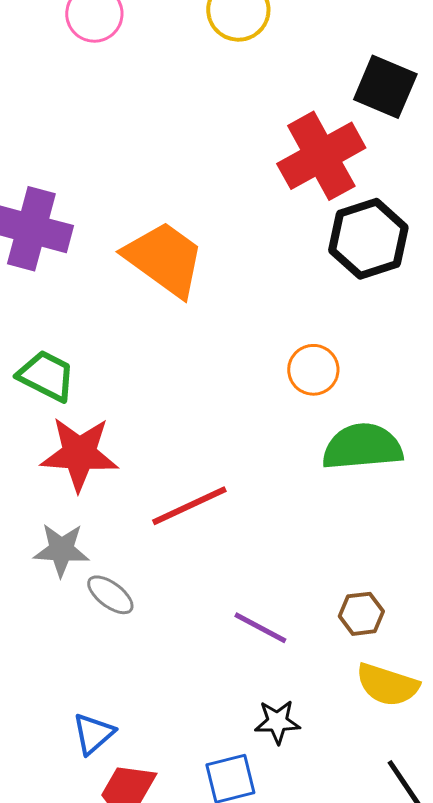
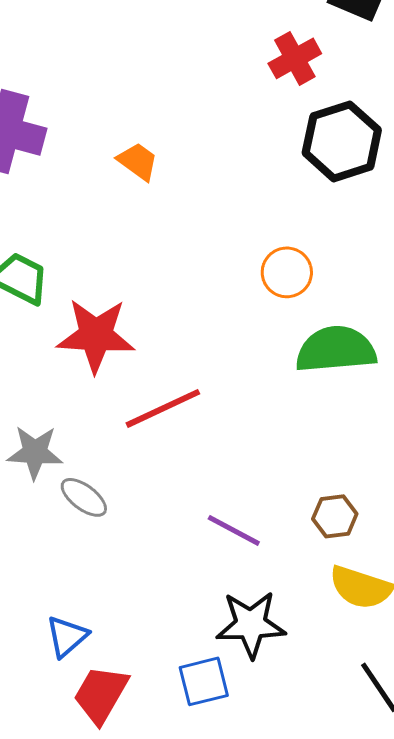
red cross: (321, 156) -> (295, 58), size x0.6
orange trapezoid: (164, 259) -> (138, 161), size x0.5
red star: (79, 454) -> (96, 335), moved
black star: (277, 722) -> (251, 624), size x1.5

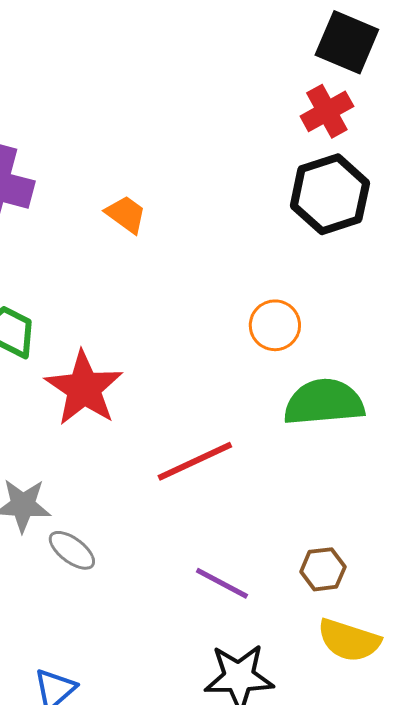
red cross: (295, 58) -> (327, 111), moved
red star: (96, 335) -> (84, 388), turned 30
red line: (163, 408) -> (195, 461), moved

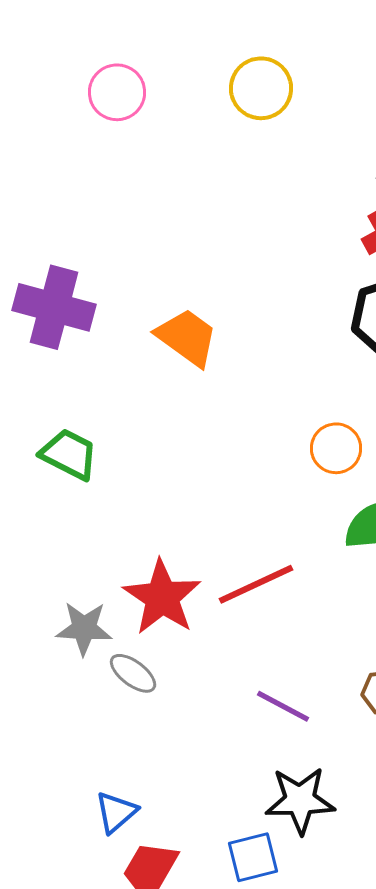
orange trapezoid: (126, 214) -> (187, 337), size x1.5
red star: (84, 388) -> (162, 597), moved

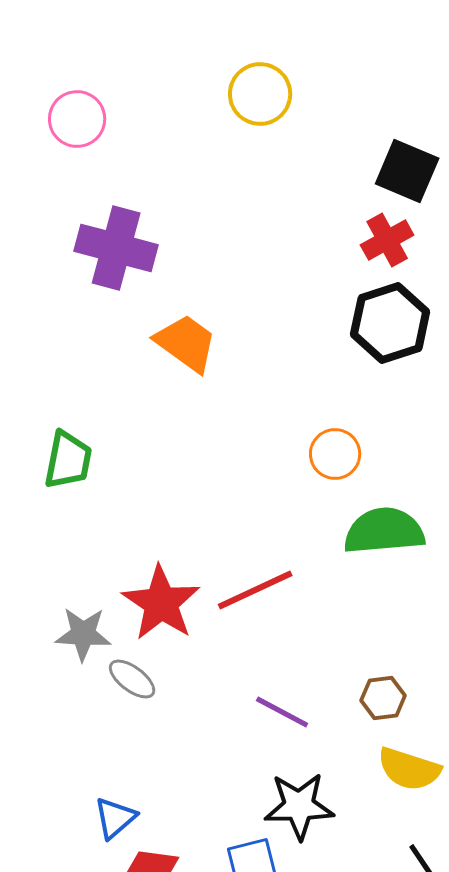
pink circle: (117, 92) -> (77, 119), moved
purple cross: (54, 307) -> (116, 248), moved
green trapezoid: (69, 454) -> (68, 460), turned 74

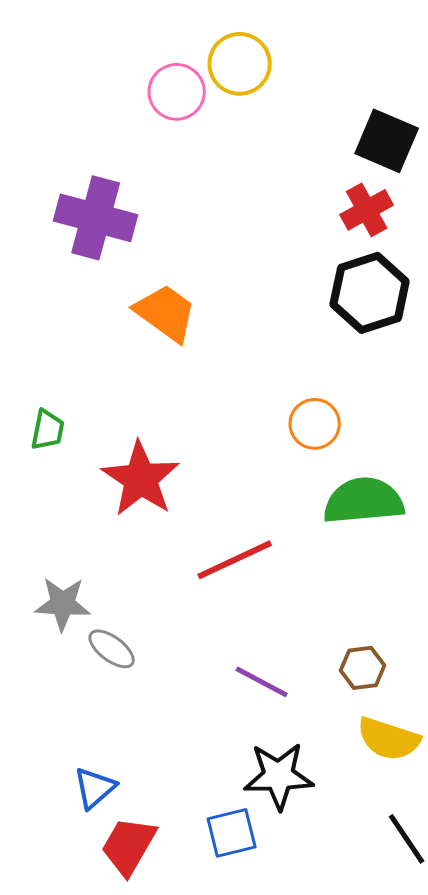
pink circle: (77, 119) -> (177, 92), moved
green trapezoid: (68, 460) -> (48, 430), size x0.7
red star: (161, 603) -> (141, 479), moved

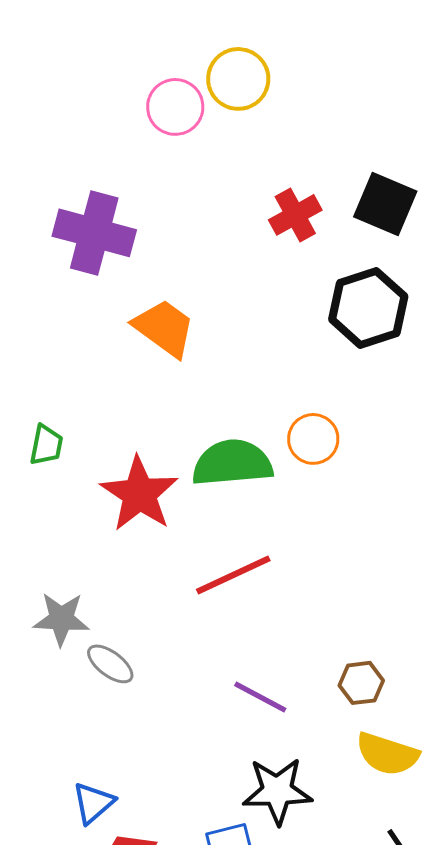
black square: (387, 141) -> (385, 204), moved
red cross: (367, 210) -> (295, 215), moved
green semicircle: (364, 501) -> (232, 463), moved

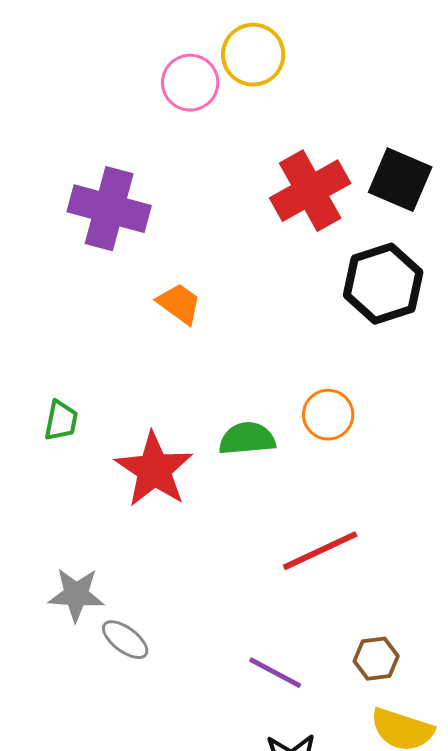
red cross: (295, 215) -> (310, 191), size x1.5
orange trapezoid: (164, 328) -> (179, 304), size x0.7
green semicircle: (232, 463) -> (247, 439), size x0.7
red line: (233, 575) -> (320, 551), moved

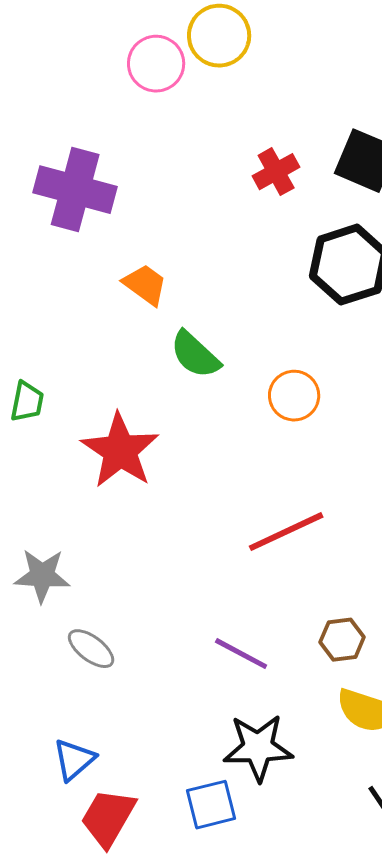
red cross: (310, 191) -> (276, 172), size x0.6
green semicircle: (247, 439) -> (195, 355), moved, turned -132
gray ellipse: (125, 640) -> (91, 649), moved

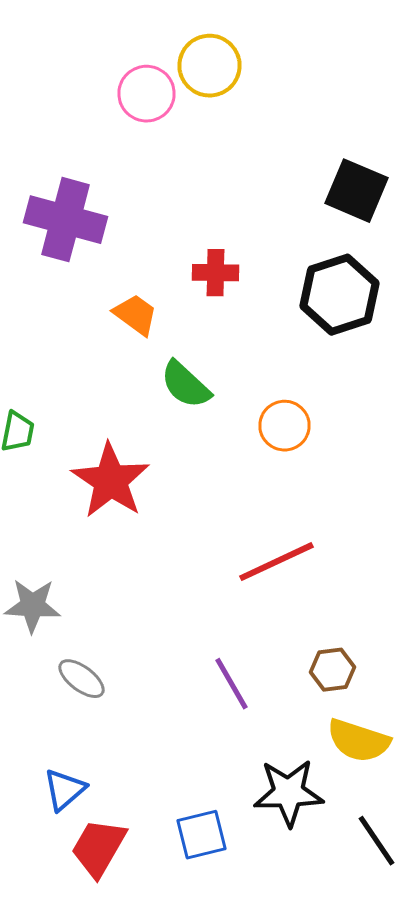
red cross: (276, 172) -> (216, 273), moved, turned 30
purple line: (241, 654) -> (232, 684), turned 32
black star: (258, 748) -> (288, 793), moved

